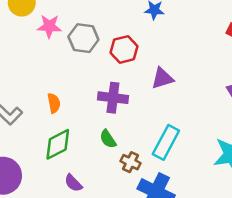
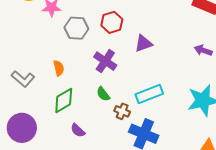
gray hexagon: (83, 38) -> (76, 28), moved
purple cross: (113, 98) -> (105, 61), turned 30
cyan rectangle: (166, 142) -> (149, 94), turned 44

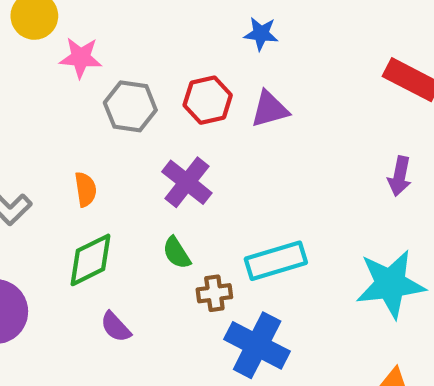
purple triangle: (143, 44) -> (270, 109), moved
purple arrow: (203, 50) -> (400, 176), turned -102
brown cross: (122, 111) -> (214, 293), turned -35

